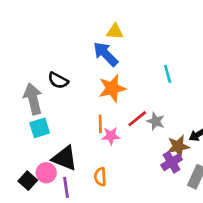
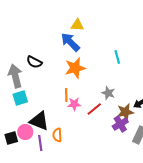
red line: (137, 119) -> (94, 109), moved
orange semicircle: (100, 177) -> (57, 135), moved
black square: (28, 181) -> (11, 138), turned 32

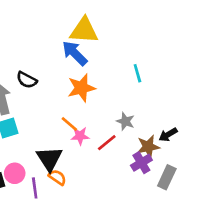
yellow triangle: (77, 25) -> (84, 31), size x1.6
orange line: (66, 95) -> (69, 124), turned -48
black triangle: (39, 121) -> (49, 159), moved, turned 35
orange semicircle: (57, 135) -> (57, 177), turned 128

